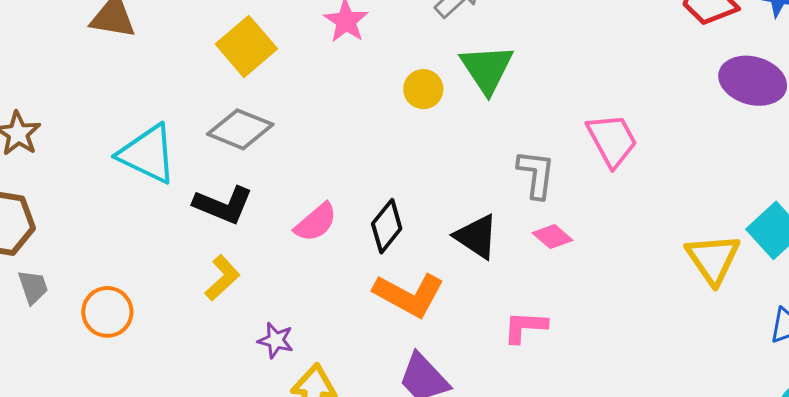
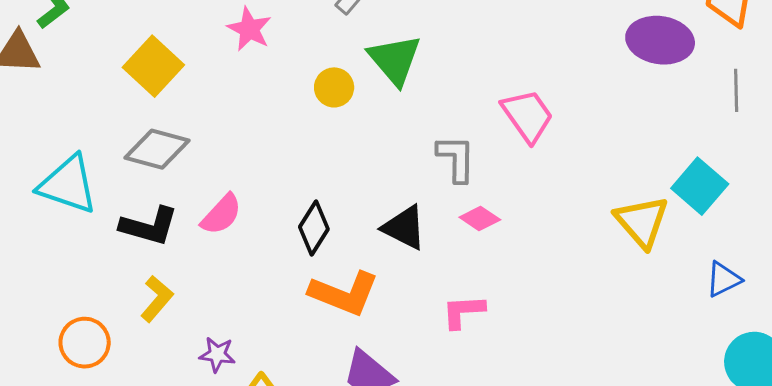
pink semicircle: (316, 222) -> (221, 214), moved
orange circle: (107, 312) -> (85, 343), moved

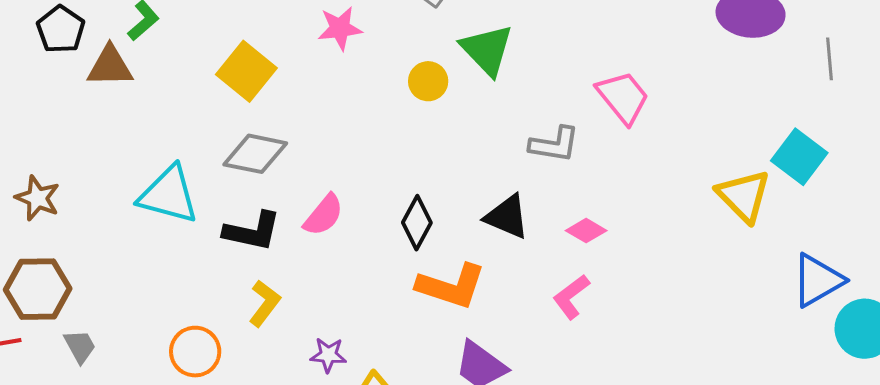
pink star: (249, 29) -> (340, 28), turned -30
gray L-shape: (456, 158) -> (554, 144), turned 102
pink diamond: (480, 219) -> (586, 231), moved
blue triangle: (723, 279) -> (818, 280), moved, size x1.5
pink L-shape: (463, 311) -> (571, 297), turned -30

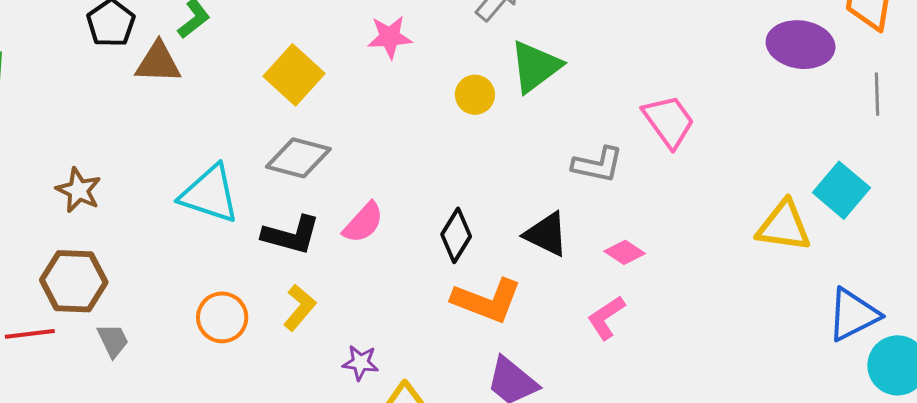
green triangle: (487, 50) -> (535, 66), turned 34
yellow triangle: (744, 196) -> (784, 226), turned -40
orange circle: (195, 352) -> (222, 317), moved

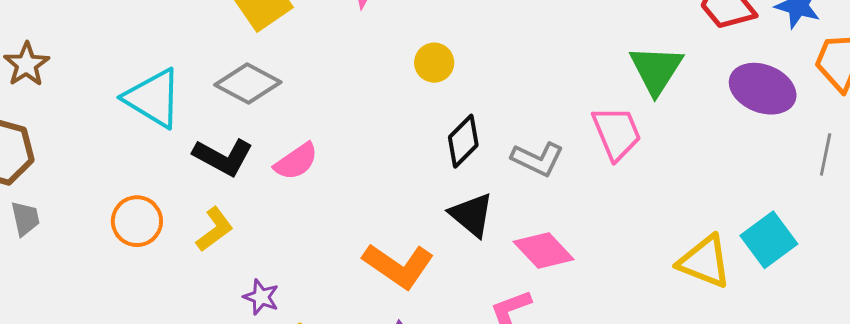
green triangle: (535, 66) -> (656, 70), moved, turned -34
black diamond: (456, 235) -> (463, 141), moved
pink diamond: (625, 252) -> (544, 250), size x1.5

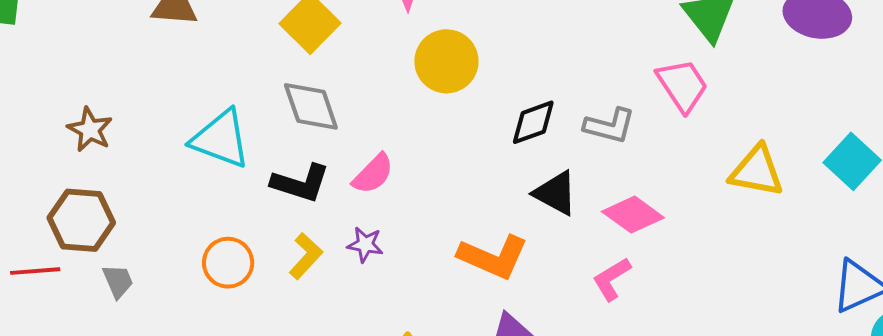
yellow circle: (434, 63) -> (446, 61), moved, size x1.6
gray diamond: (248, 83) -> (311, 106), turned 54
black diamond: (463, 141) -> (533, 122), turned 36
yellow triangle: (705, 262) -> (757, 171), moved
purple star: (261, 297) -> (365, 244), moved

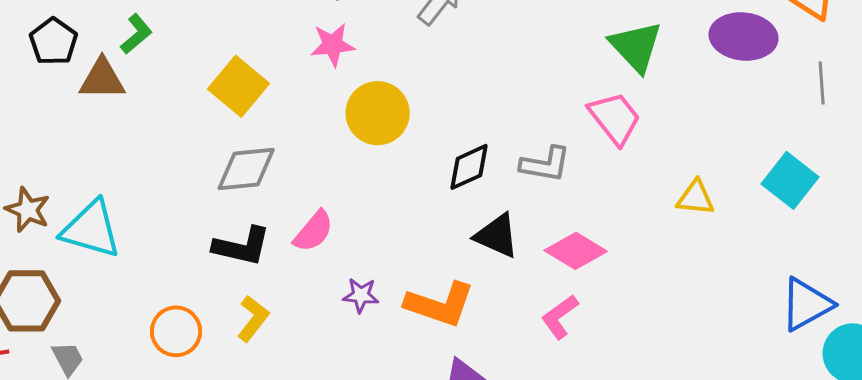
gray diamond: (311, 106) -> (246, 169), turned -72
cyan triangle: (221, 139) -> (91, 229), moved
yellow triangle: (757, 171) -> (695, 198), size x0.7
purple star: (365, 244) -> (361, 295), moved

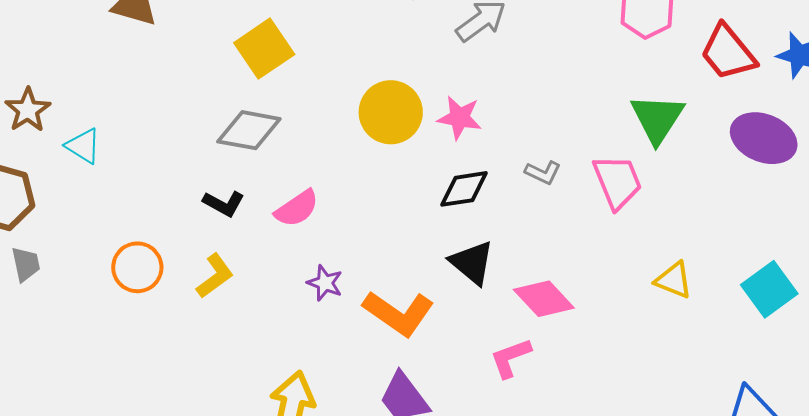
pink star: (333, 45) -> (460, 118), moved
gray L-shape: (545, 164) -> (543, 172), moved, size x0.7
cyan triangle: (91, 229) -> (83, 146), size x0.6
black L-shape: (242, 246) -> (224, 203), size x0.7

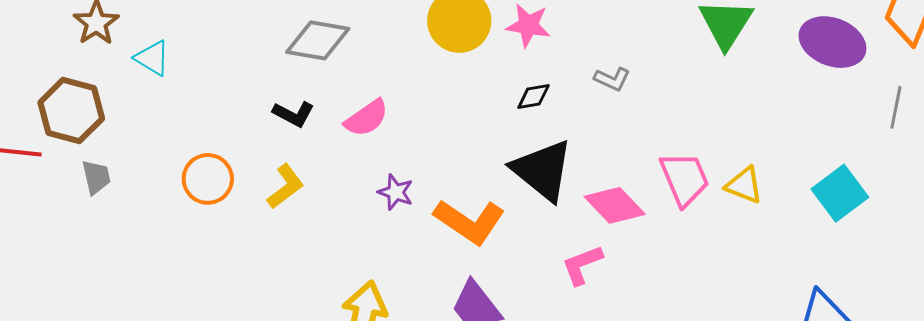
pink trapezoid: (617, 182) -> (684, 179), moved
black diamond: (464, 189) -> (533, 97), size x0.7
black triangle: (472, 263) -> (542, 170), size x1.4

